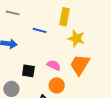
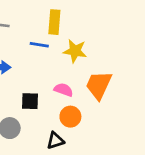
yellow rectangle: (65, 17) -> (54, 22), moved
yellow star: (76, 38) -> (75, 51), moved

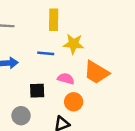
blue line: (39, 45) -> (46, 53), moved
orange trapezoid: (99, 85) -> (96, 72), turned -80

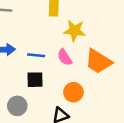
blue line: (46, 53) -> (36, 55), moved
pink semicircle: (66, 79) -> (65, 57), moved, turned -140

